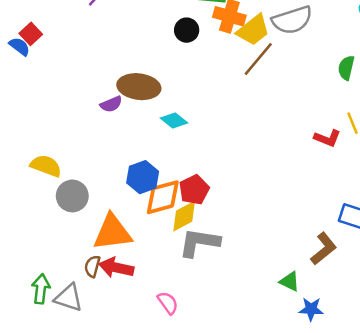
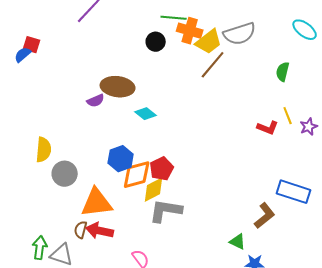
red square: (31, 34) -> (32, 45), turned -30
blue semicircle: (19, 46) -> (23, 55), turned -78
yellow semicircle: (46, 166) -> (44, 150), turned 75

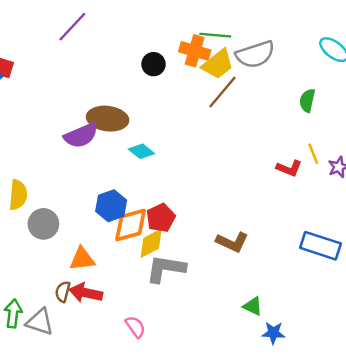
green line: (174, 18) -> (215, 35), moved
purple semicircle: (96, 101) -> (81, 136), size x1.6
orange triangle: (97, 203) -> (82, 259), size x0.7
brown L-shape: (265, 216) -> (232, 242), moved, turned 64

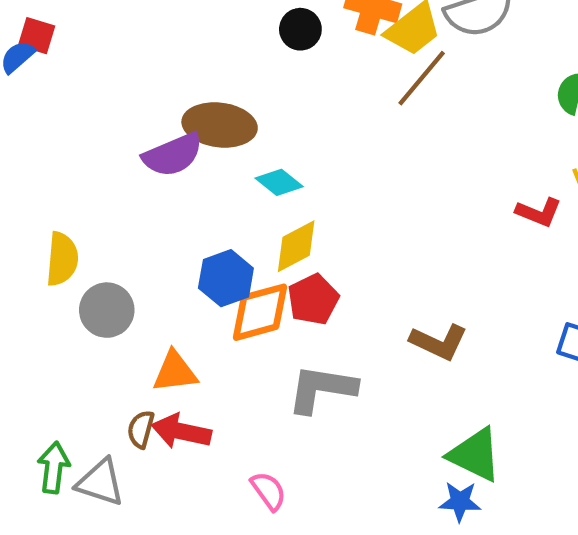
yellow diamond: (151, 243) -> (296, 246), moved
green triangle: (253, 306) -> (475, 455), size x1.6
blue star: (273, 333) -> (460, 502), moved

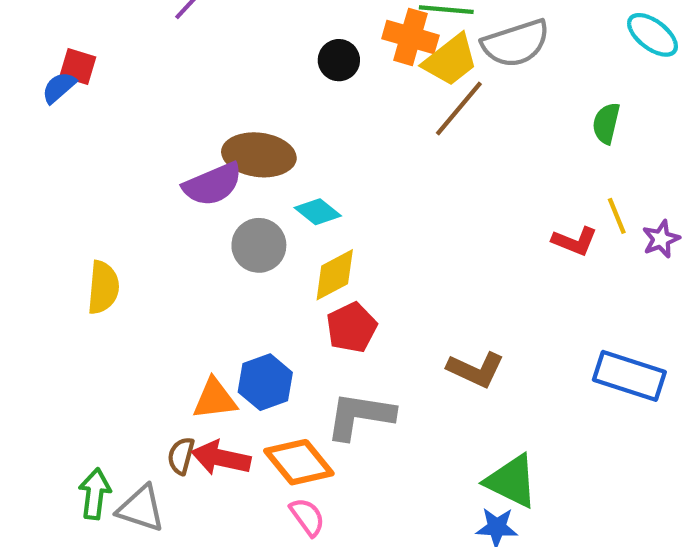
blue hexagon: (226, 278) -> (265, 382), moved
gray circle: (107, 310) -> (259, 245), moved
orange diamond: (260, 312) -> (299, 462), moved, turned 66

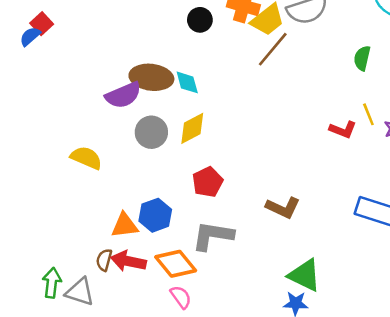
red square: (78, 66) -> (42, 24), turned 30
cyan diamond: (318, 212) -> (187, 82), moved, turned 36
yellow diamond: (335, 275) -> (192, 128), moved
yellow semicircle: (103, 287) -> (86, 158), moved, turned -72

